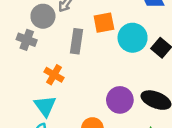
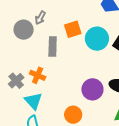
gray cross: (27, 40) -> (16, 81), moved, turned 35

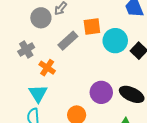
gray rectangle: (53, 47) -> (68, 41), turned 36
gray cross: (16, 81) -> (26, 49), moved

